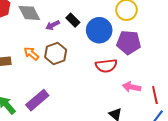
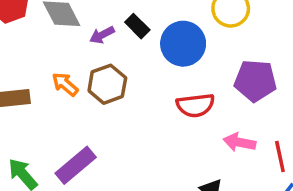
purple pentagon: (129, 42) -> (255, 81), moved

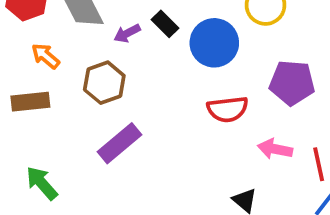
orange arrow: (65, 84) -> (46, 56), moved
brown hexagon: (107, 84) -> (104, 83), moved
purple rectangle: (76, 165) -> (119, 143), moved

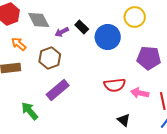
red semicircle: (228, 109) -> (115, 85), moved
green arrow: (42, 183) -> (30, 111), moved

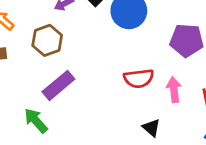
pink arrow: (140, 93) -> (174, 90), turned 72
green arrow: (30, 111) -> (36, 121), moved

